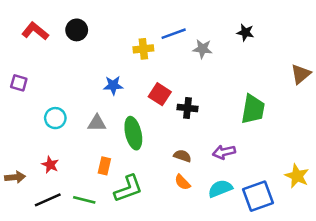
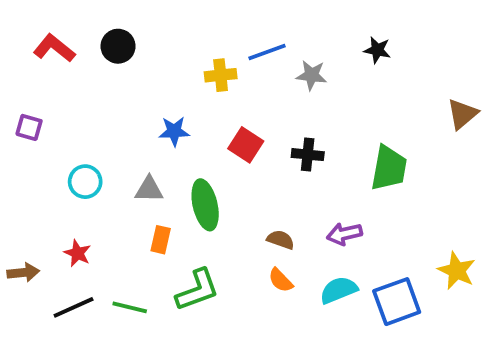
black cross: (187, 108) -> (308, 155), moved
orange rectangle: (104, 166) -> (161, 240), moved

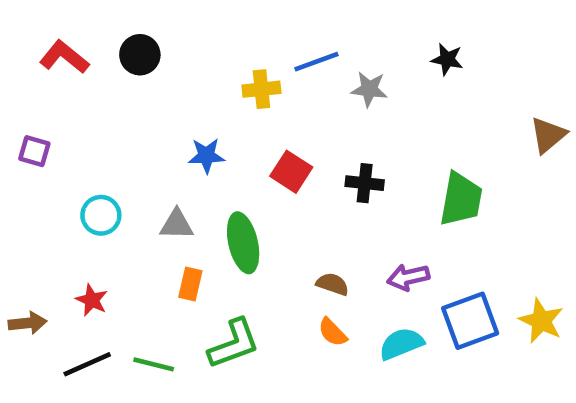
blue square: (397, 302) -> (470, 321), moved

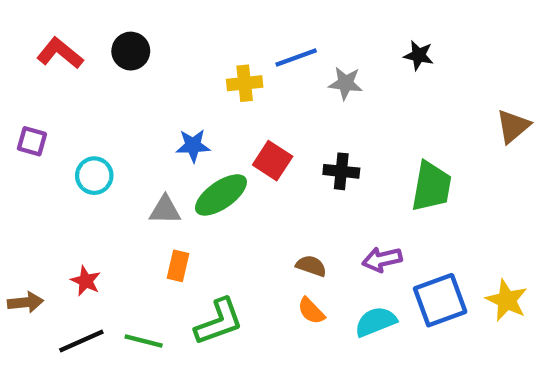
cyan circle: (101, 215) -> (94, 176), moved
green ellipse: (243, 243) -> (221, 195), moved, turned 68

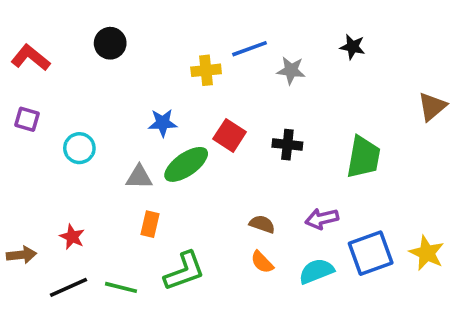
red L-shape: (60, 53) -> (31, 58), moved

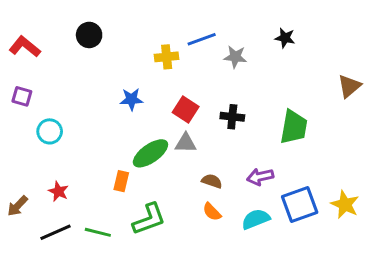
cyan circle: (79, 148) -> (50, 131), moved
green ellipse: (186, 164) -> (150, 153), moved
gray triangle: (139, 177) -> (186, 143), moved
brown arrow: (22, 255) -> (17, 206), turned 140

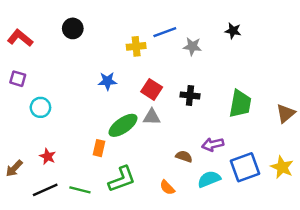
brown triangle: (349, 86) -> (286, 113), moved
brown semicircle: (212, 181) -> (184, 156), moved
orange semicircle: (212, 212) -> (167, 188), moved

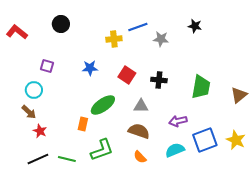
purple square: (18, 79) -> (47, 66), moved
gray triangle: (152, 117) -> (141, 106), moved
brown semicircle: (184, 156) -> (139, 131), moved, size x1.5
brown arrow: (14, 168) -> (29, 112), moved, turned -91

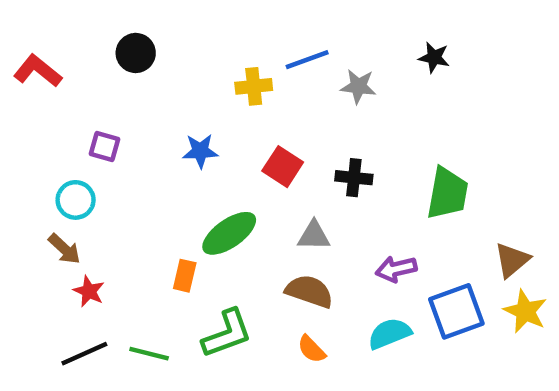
brown triangle: (239, 95) -> (512, 260), moved

